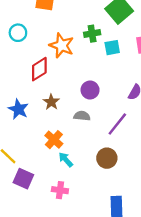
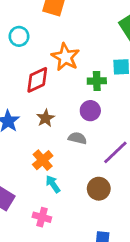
green cross: (92, 34) -> (97, 81), moved

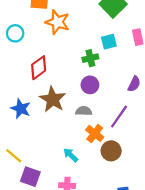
orange star: (65, 57) -> (57, 22), moved
brown star: (46, 118) -> (53, 99), size x1.6
orange cross: (43, 160) -> (95, 133), moved

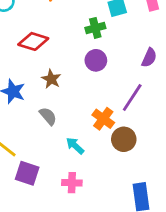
red diamond: (39, 68) -> (33, 41), turned 55
brown star: (53, 99) -> (51, 79), size x0.6
gray semicircle: (84, 111) -> (48, 116), moved, turned 49

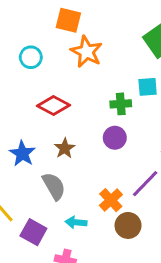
gray semicircle: (48, 116) -> (54, 186), size x1.4
cyan arrow: (75, 146) -> (76, 222), turned -48
purple square: (27, 173) -> (33, 232), moved

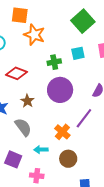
green cross: (121, 104) -> (54, 62), moved
purple circle: (115, 138) -> (60, 90), size x1.6
brown circle: (128, 225) -> (68, 159), moved

